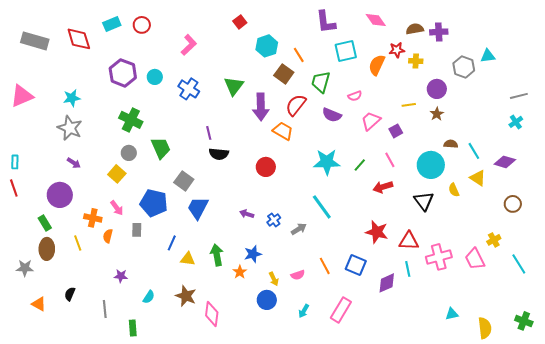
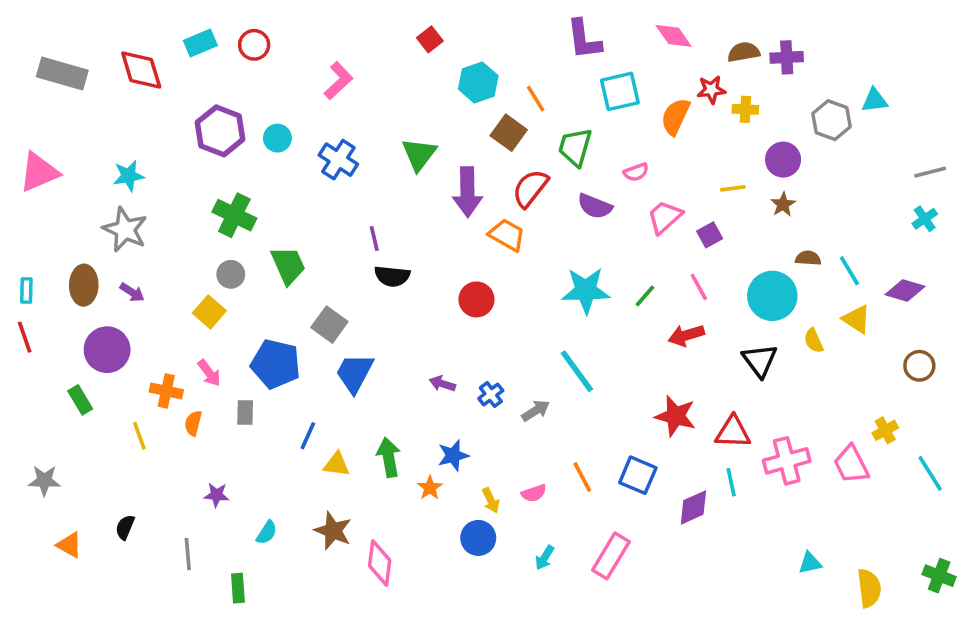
brown ellipse: (47, 249) -> (84, 285), moved

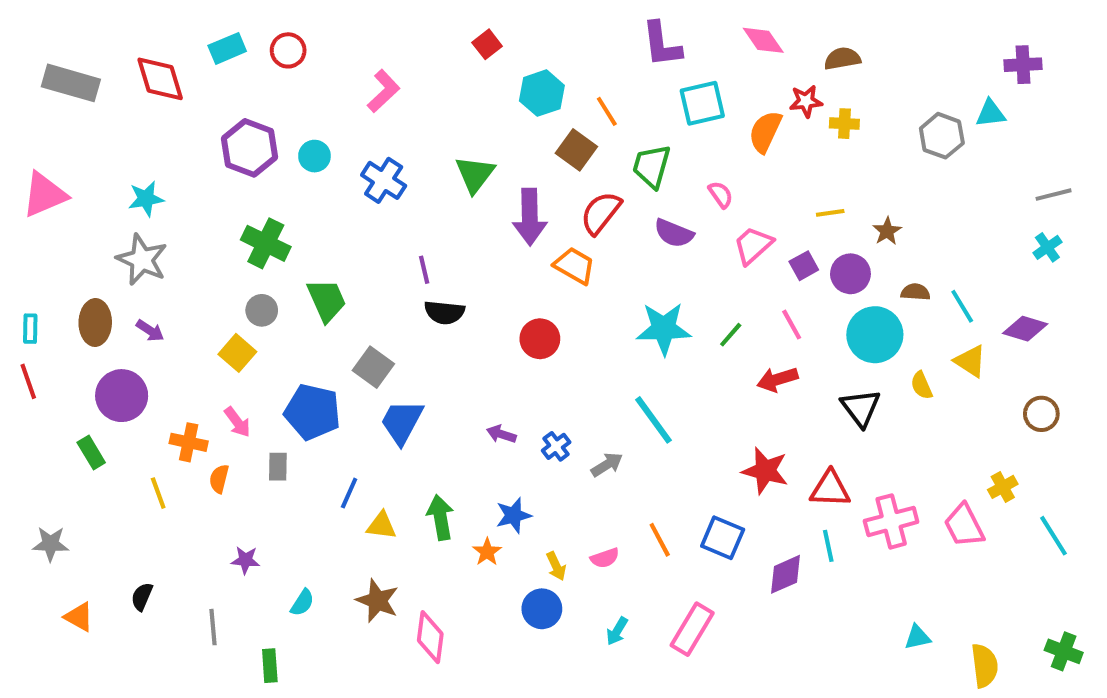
purple cross: (787, 57) -> (1023, 65), moved
purple circle: (783, 160) -> (850, 274), moved
pink semicircle: (636, 172) -> (721, 195), turned -105

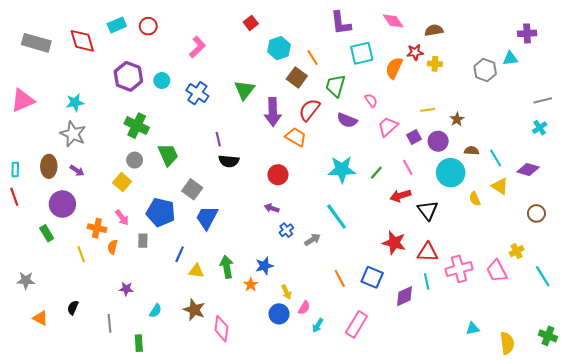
black triangle: (861, 408) -> (428, 210), moved
purple arrow: (501, 434) -> (272, 208), moved
pink semicircle: (605, 558) -> (304, 308), moved, turned -40

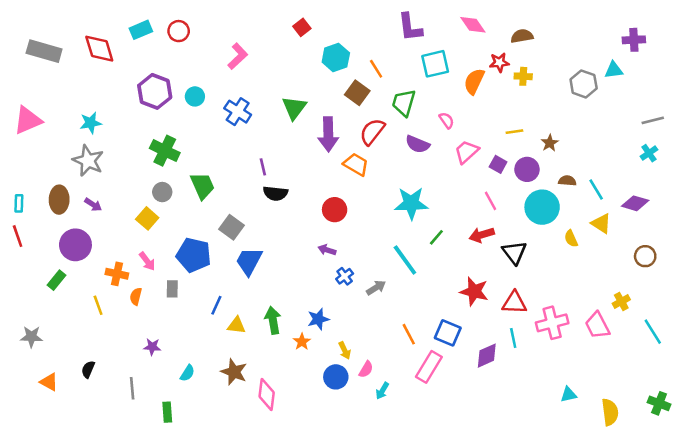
purple square: (414, 137) -> (498, 164), turned -32
green line: (376, 173) -> (436, 237), moved
green rectangle: (47, 233) -> (57, 280), turned 70
pink rectangle: (356, 324) -> (429, 367), moved

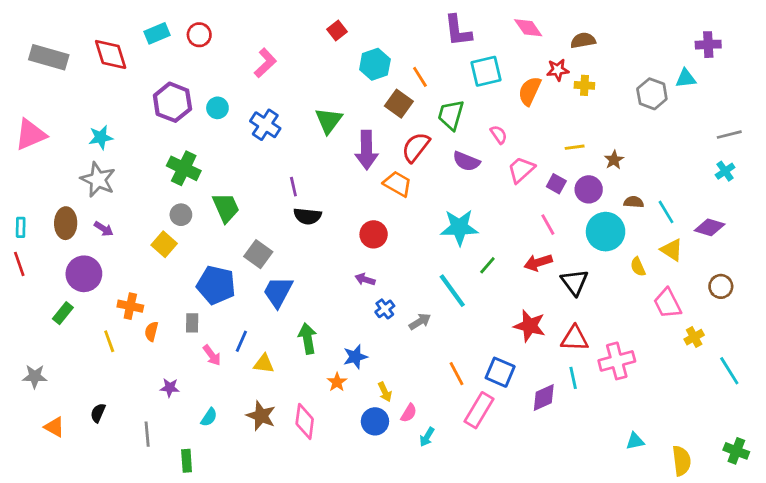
pink arrow: (147, 261) -> (212, 355), moved
green arrow: (273, 320) -> (307, 338), moved
pink trapezoid: (597, 325) -> (667, 303), moved
pink diamond: (267, 395) -> (305, 421), moved

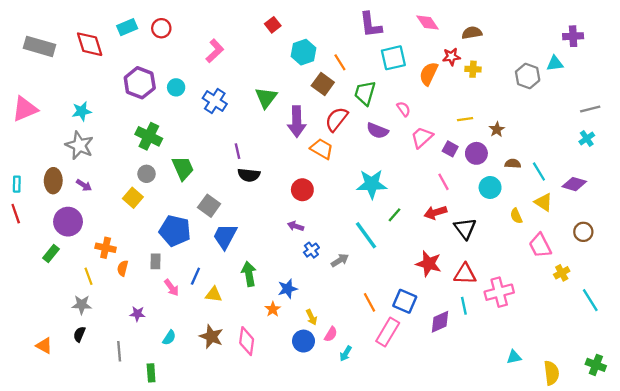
cyan circle: (606, 232) -> (490, 187), size x0.7
gray star: (35, 376) -> (82, 305), moved

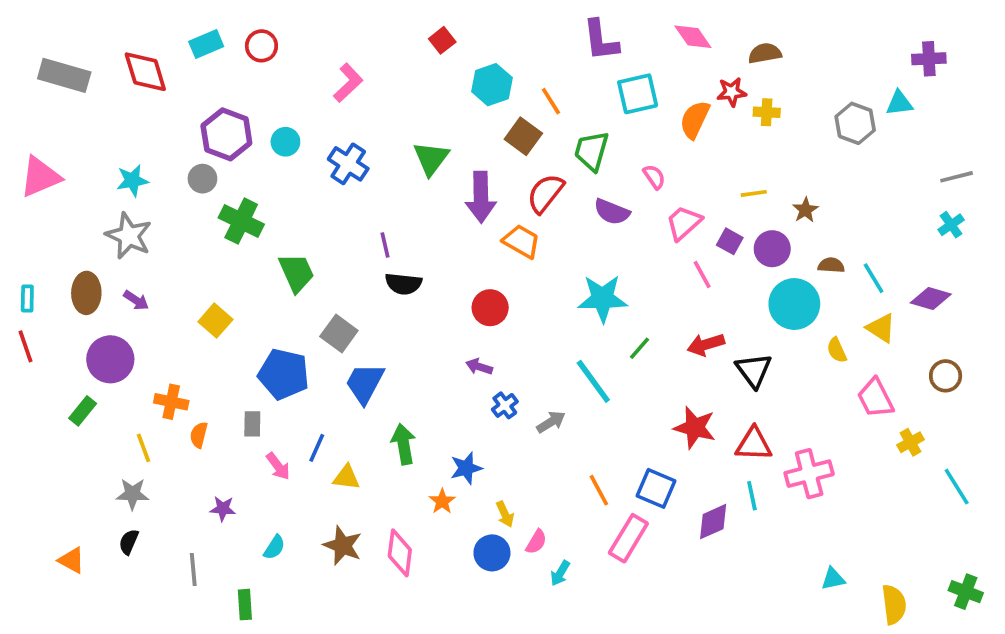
gray circle: (147, 174) -> (202, 179), moved
pink line: (443, 182) -> (702, 275), moved
cyan circle: (490, 187) -> (794, 304), size x1.4

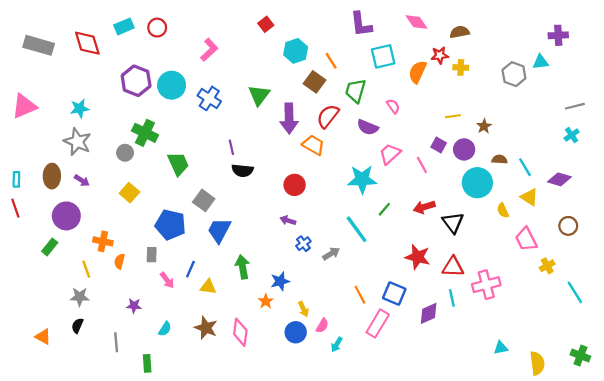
cyan circle: (285, 142) -> (172, 85), size x1.6
gray circle: (202, 179) -> (125, 153), moved
pink trapezoid: (684, 223) -> (390, 154), moved

